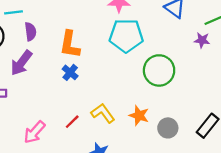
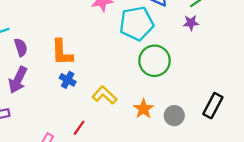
cyan pentagon: (126, 36) -> (136, 23), moved
yellow L-shape: (103, 113) -> (105, 95), moved
orange star: (139, 115) -> (144, 109), turned 30

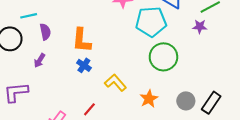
purple arrow: (18, 80) -> (39, 60), size x0.6
gray circle: (174, 116) -> (186, 101), moved

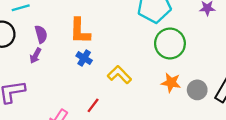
purple semicircle: (45, 32) -> (41, 34), moved
orange star: (149, 99) -> (171, 83), moved, turned -30

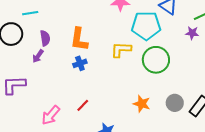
blue cross: (84, 58) -> (80, 63), turned 32
yellow L-shape: (119, 75) -> (121, 50), moved, turned -50
orange star: (171, 83) -> (142, 104), moved

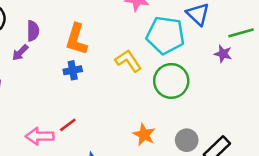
yellow L-shape: (121, 50) -> (128, 61), turned 45
pink arrow: (51, 115) -> (40, 136), moved, turned 40

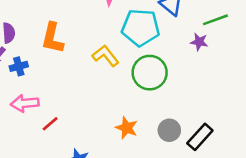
blue cross: (73, 70) -> (19, 66), moved
pink arrow: (40, 136) -> (25, 103), moved

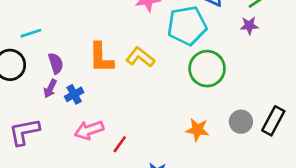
yellow L-shape: (106, 56) -> (140, 57), moved

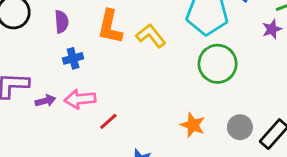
purple star: (249, 26) -> (272, 29), turned -30
purple arrow: (50, 89) -> (45, 101), moved, turned -144

